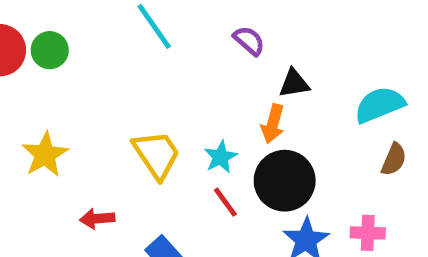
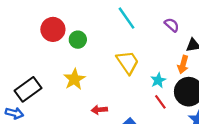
green circle: (50, 50) -> (78, 40), moved
yellow trapezoid: (157, 155) -> (128, 62), moved

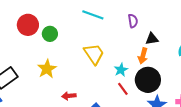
cyan line: (126, 18) -> (93, 15), turned -35
purple semicircle: (172, 25) -> (133, 21), turned 40

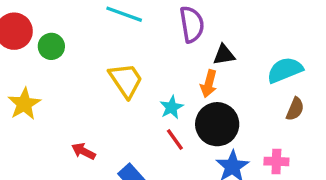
purple semicircle: (133, 21) -> (192, 24), size x1.5
yellow star: (47, 69) -> (24, 104), moved
red arrow: (69, 96) -> (83, 151), turned 32

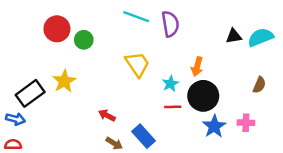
purple semicircle: (192, 24) -> (170, 24), moved
black triangle: (224, 55) -> (234, 36), moved
cyan semicircle: (285, 70) -> (261, 37), moved
red line: (175, 139) -> (173, 107), turned -56

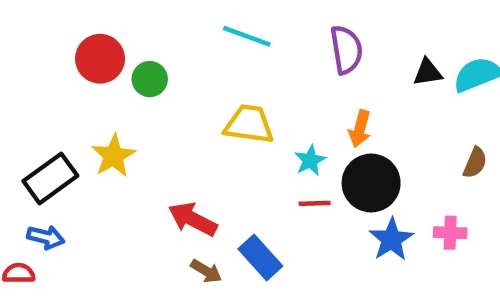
purple semicircle: (170, 24) -> (346, 50), moved
yellow trapezoid: (137, 64) -> (249, 124), turned -48
red arrow: (107, 115) -> (193, 219), size x1.5
blue arrow: (15, 119) -> (46, 237), moved

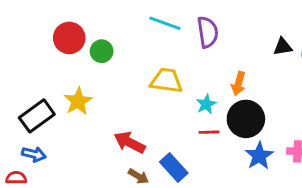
purple semicircle: (346, 50) -> (208, 32), moved

